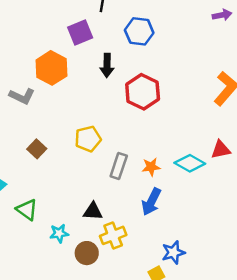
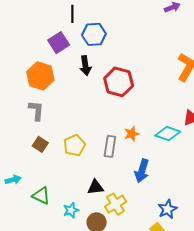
blue hexagon: (139, 31) -> (94, 34), moved
gray L-shape: (22, 96) -> (36, 111), moved, turned -100
yellow pentagon: (88, 139) -> (75, 145), moved
orange star: (151, 167) -> (132, 134), moved

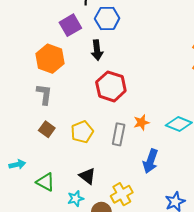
red hexagon: (119, 82) -> (111, 86), moved
black triangle: (95, 187) -> (87, 176), moved, turned 42

